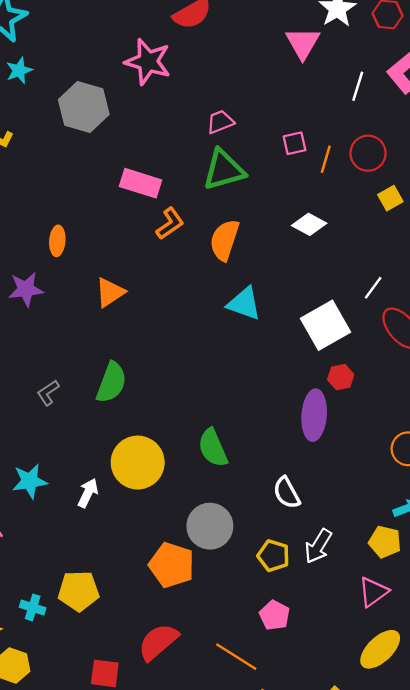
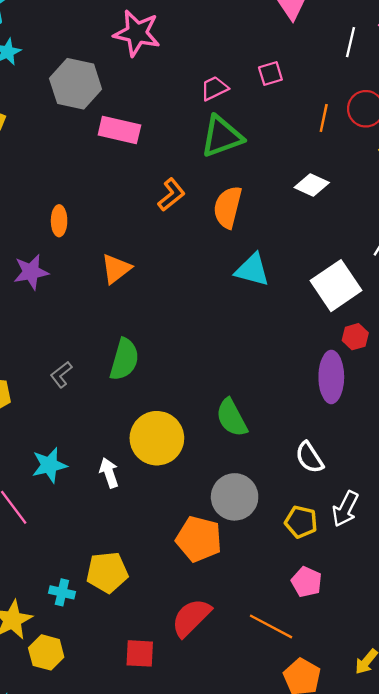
pink square: (295, 143) -> (270, 74), moved
pink rectangle: (140, 183) -> (119, 130), moved
white arrow: (88, 493) -> (109, 473), turned -40

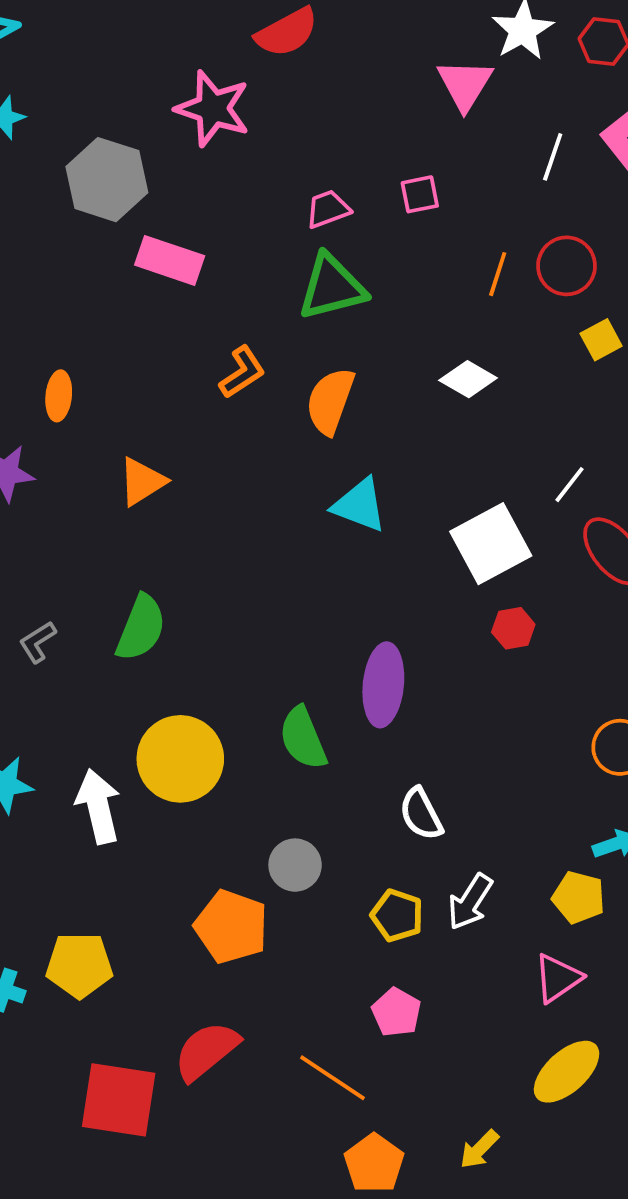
purple ellipse: (331, 377) -> (383, 685), moved
white arrow: (109, 473) -> (98, 806), size x1.5
gray circle: (235, 497) -> (295, 865), size x0.7
red square: (140, 653) -> (119, 1100), size x1.6

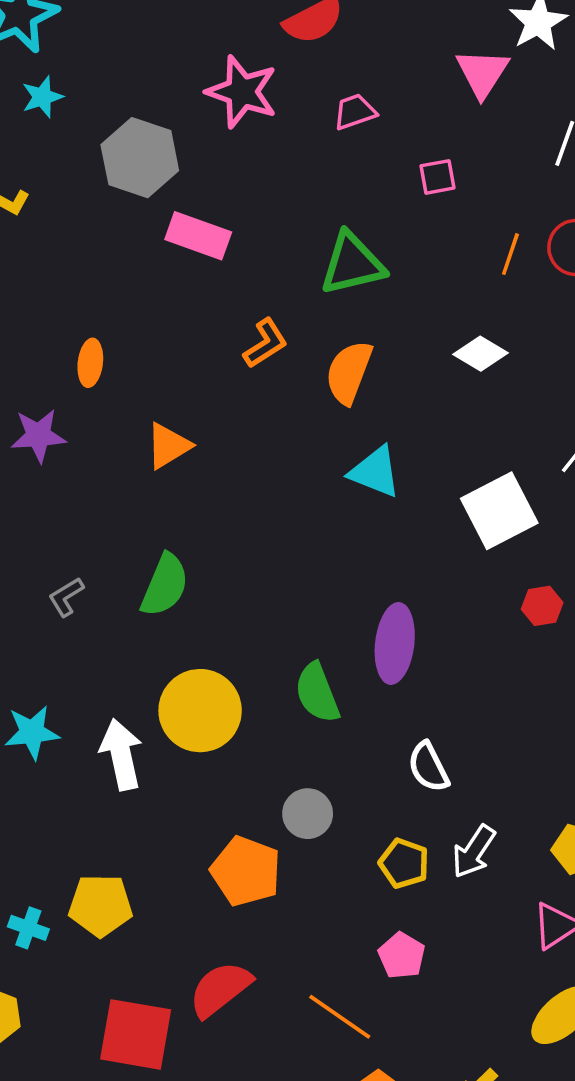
pink trapezoid: (328, 209) -> (355, 112), moved
red hexagon: (513, 628) -> (542, 606), moved

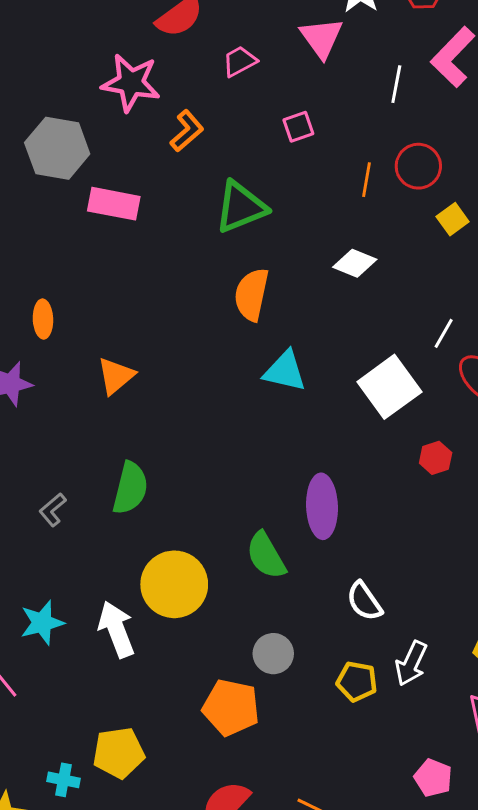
pink trapezoid: (355, 112) -> (240, 61), moved
orange L-shape: (266, 343) -> (187, 131), moved
pink pentagon: (402, 956) -> (433, 778), moved

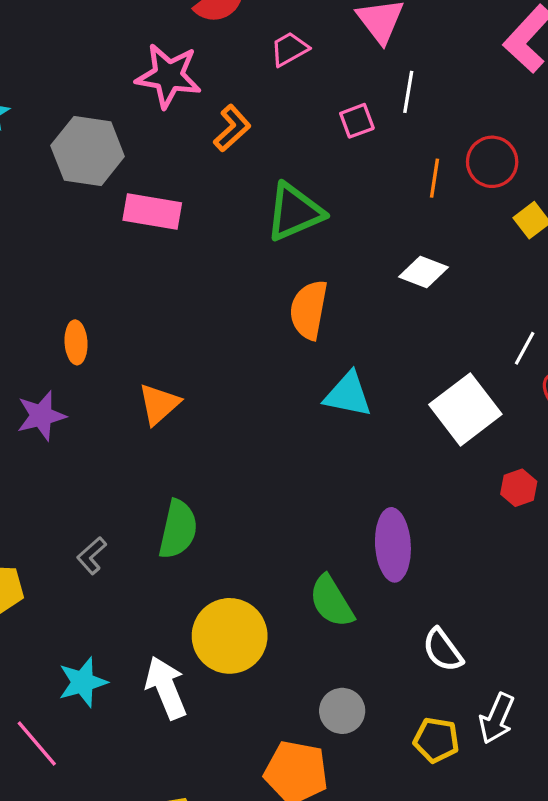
white line: (396, 84) -> (408, 92), moved

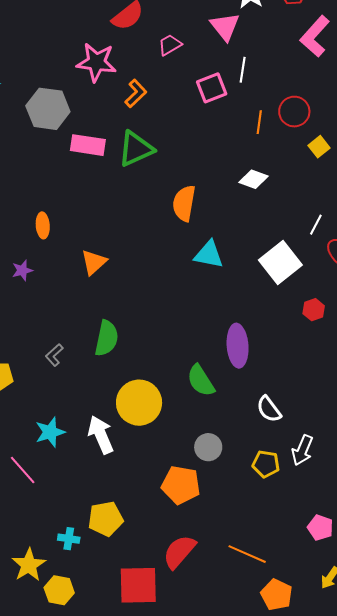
pink square: (357, 121) -> (212, 88), size x1.4
green triangle: (294, 212) -> (136, 149), moved
purple star: (41, 416) -> (22, 270), size x0.7

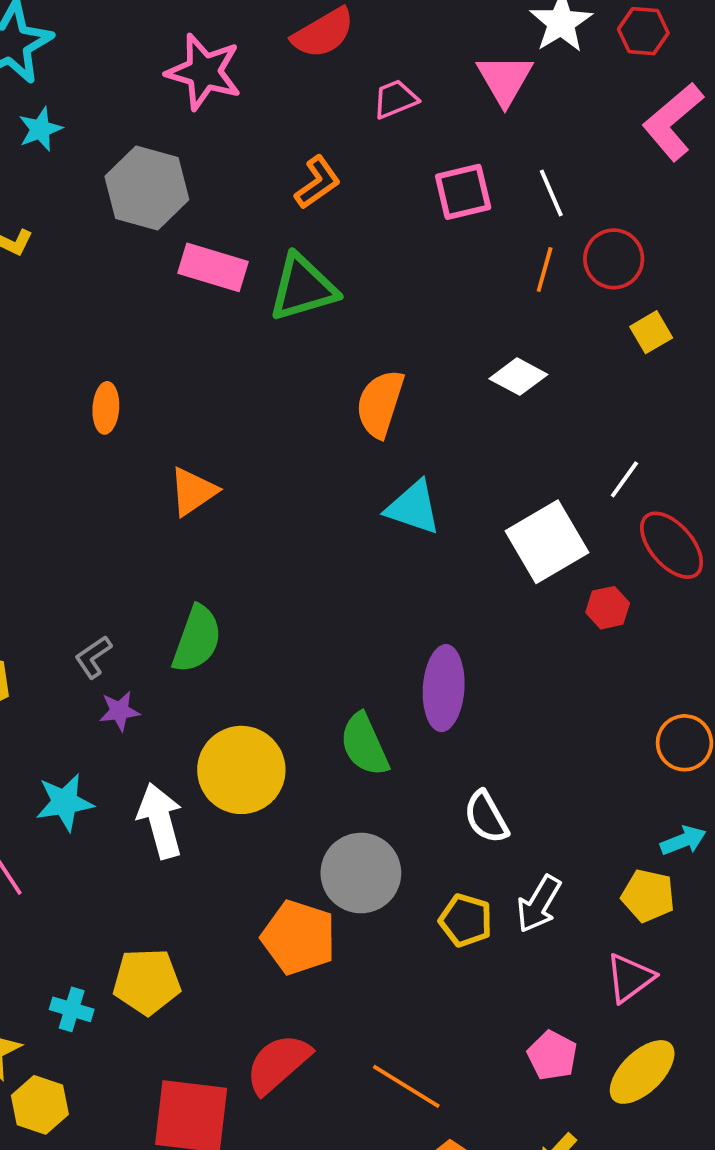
pink star: (96, 62) -> (204, 72), moved
white line: (243, 70) -> (551, 193), moved, turned -40
purple star: (22, 270) -> (119, 711), moved
red hexagon: (314, 310) -> (608, 608), moved
gray circle: (208, 447) -> (361, 873), size x1.5

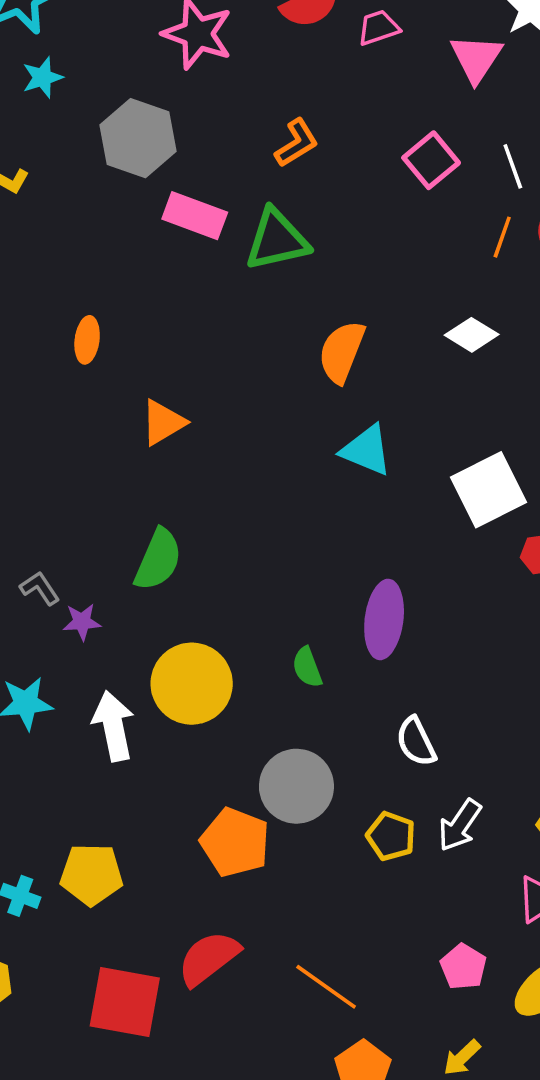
pink trapezoid: (395, 99) -> (379, 28), moved
pink square: (463, 192) -> (431, 160), turned -30
gray L-shape: (93, 657) -> (40, 588), moved, turned 87
green semicircle: (364, 745) -> (307, 667), size x0.7

